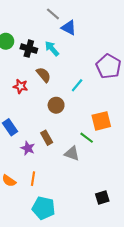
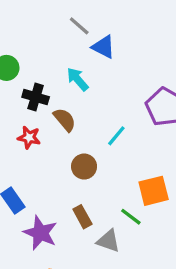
black cross: (29, 49) -> (36, 97), moved
brown rectangle: (47, 138) -> (82, 217), moved
purple star: (28, 148) -> (40, 233), size x1.5

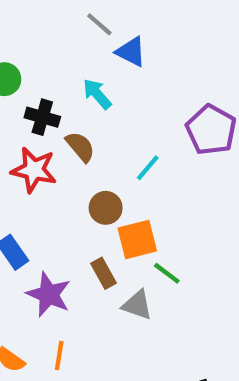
red star: (29, 137) -> (34, 170), size x1.5
orange square: (154, 191) -> (137, 240), moved

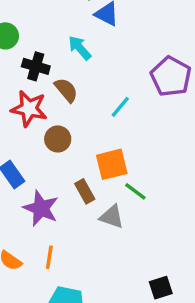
brown circle: (106, 208) -> (58, 139), moved

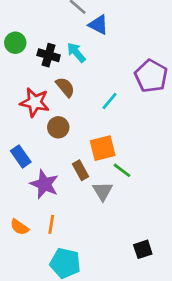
black cross: (36, 66) -> (49, 55), moved
gray triangle: (112, 217) -> (103, 191), turned 40

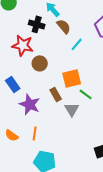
black cross: (49, 55) -> (37, 24), moved
brown semicircle: (65, 87) -> (64, 26), moved

